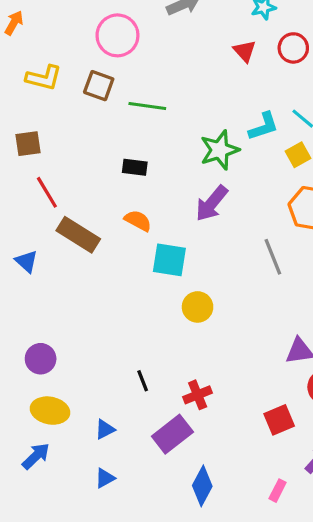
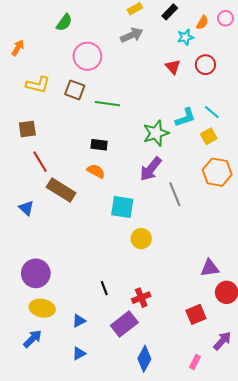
orange semicircle: (138, 221) -> (96, 171), moved
gray line: (273, 257) -> (175, 194), moved
purple circle: (41, 359) -> (36, 273), size x1.4

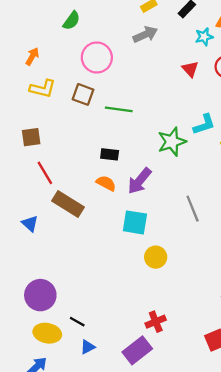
orange arrow: (18, 48) -> (32, 56), moved
purple arrow: (151, 169) -> (140, 181), moved
black line: (104, 288) -> (77, 322), moved, turned -40

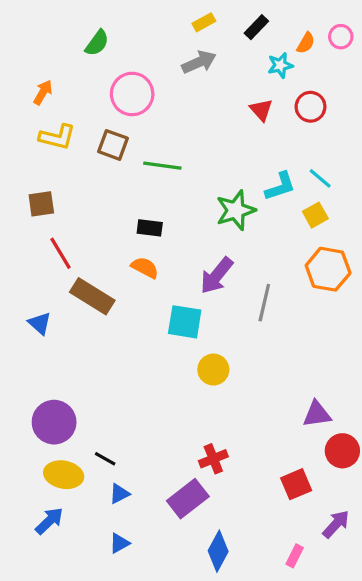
purple arrow: (140, 181) -> (217, 276), moved
gray line: (193, 209) -> (264, 303), turned 35

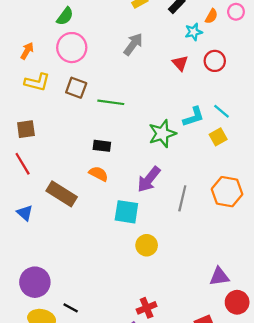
gray arrow: (199, 62) -> (133, 44), moved, turned -30
pink circle: (132, 94) -> (72, 48), moved
red line: (60, 253) -> (23, 164), moved
orange hexagon: (328, 269) -> (227, 192), moved

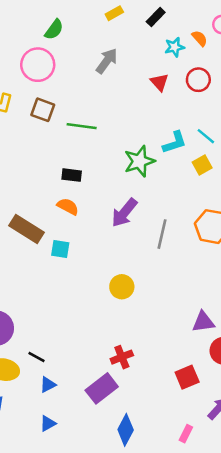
green semicircle: (65, 16) -> (54, 30), moved
orange semicircle: (211, 16) -> (200, 38), moved, turned -72
cyan square: (126, 212) -> (60, 249), moved, size x0.7

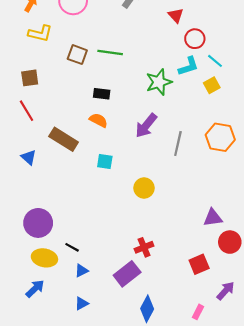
red circle: (198, 80) -> (195, 39), moved
brown square: (43, 110) -> (77, 55), moved
cyan square: (60, 249) -> (105, 162), moved

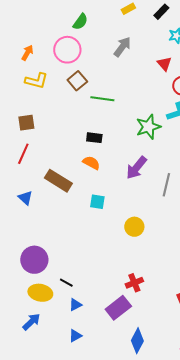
brown square: (77, 55) -> (77, 81), moved, turned 30
red line: (26, 111) -> (23, 154), turned 55

